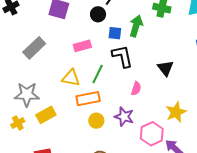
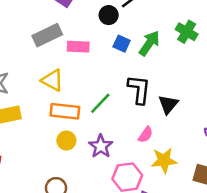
gray rectangle: (34, 48) -> (47, 35), moved
black L-shape: (122, 56) -> (139, 89), moved
green line: (98, 74) -> (100, 103), moved
pink semicircle: (136, 89) -> (146, 135), moved

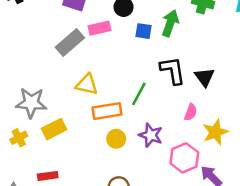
pink rectangle: (78, 47) -> (100, 28), moved

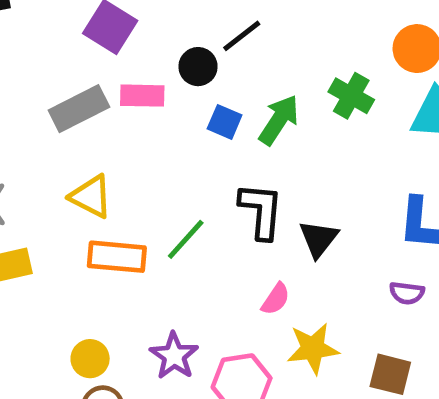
purple star: (151, 135) -> (174, 356), moved
yellow circle: (116, 139) -> (90, 359), moved

